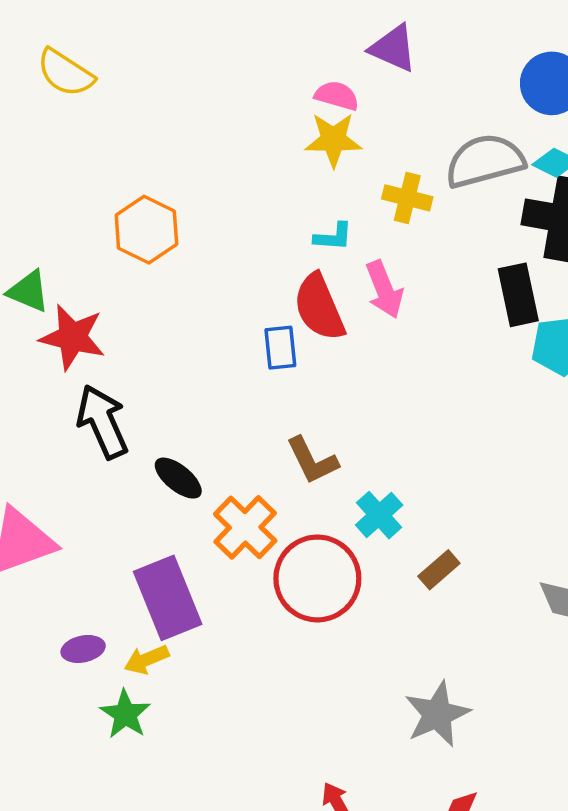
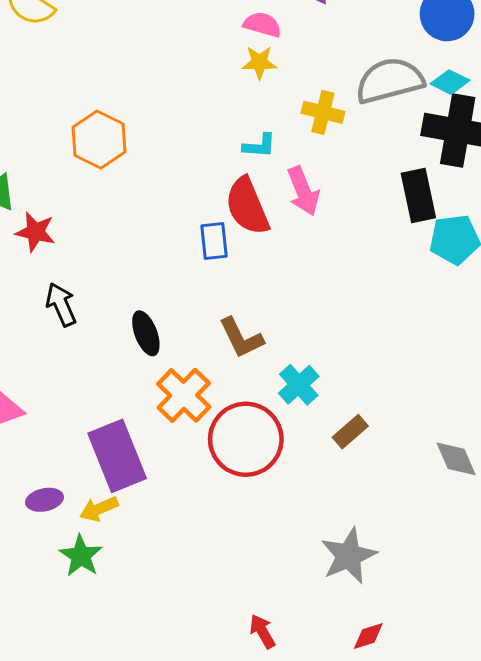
yellow star: (333, 140) -> (259, 62), size x0.7
red star: (72, 337) -> (35, 232), size x0.7
black arrow: (102, 422) -> (61, 305), size x0.7
black ellipse: (178, 478) -> (146, 333), moved, turned 30

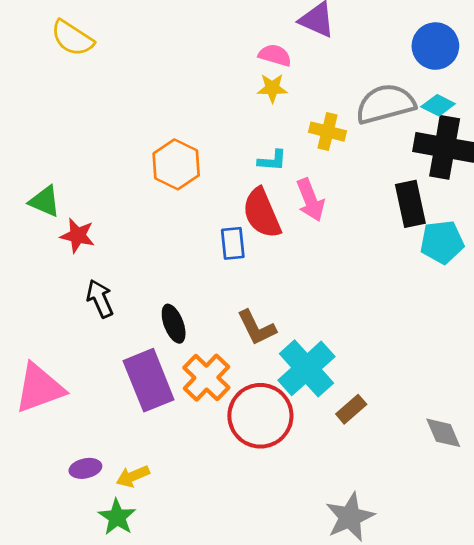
orange hexagon: (99, 140) -> (176, 164), moved
cyan cross: (299, 385) -> (306, 368), size x1.6
purple rectangle: (117, 456) -> (149, 380), moved

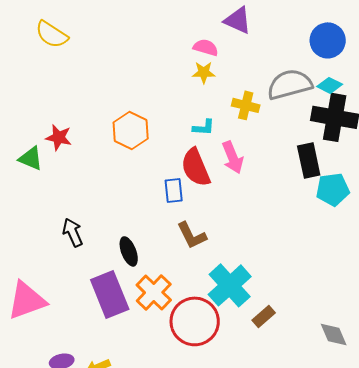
red star: (78, 235) -> (59, 137), moved
brown L-shape: (256, 328) -> (192, 235), moved

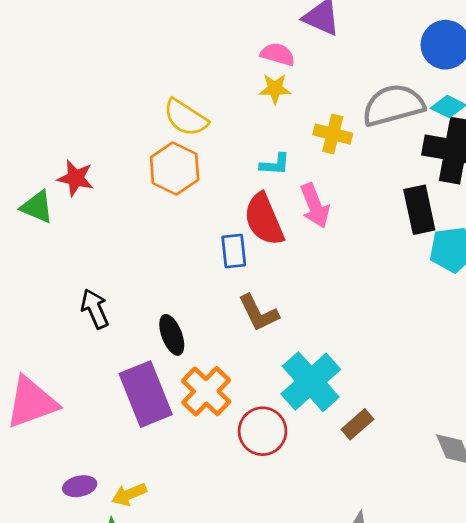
yellow semicircle: (52, 34) -> (186, 118), moved
red circle: (195, 321) -> (263, 431), size x0.7

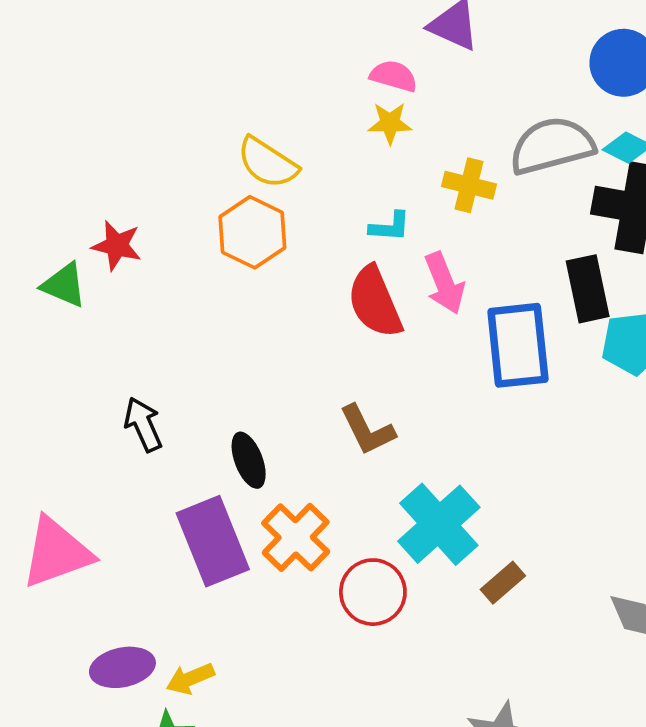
blue rectangle: (234, 251) -> (518, 345), moved, size x1.8
purple ellipse: (80, 486) -> (122, 667), size x1.4

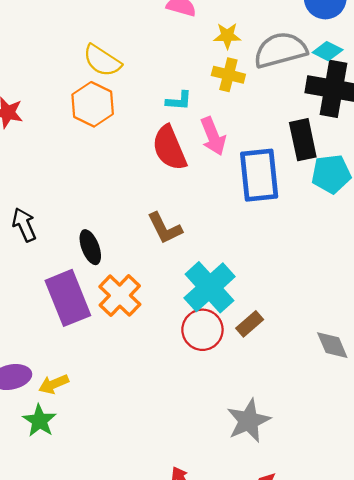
yellow star: (390, 123) -> (227, 36), moved
red circle: (373, 592) -> (202, 330), moved

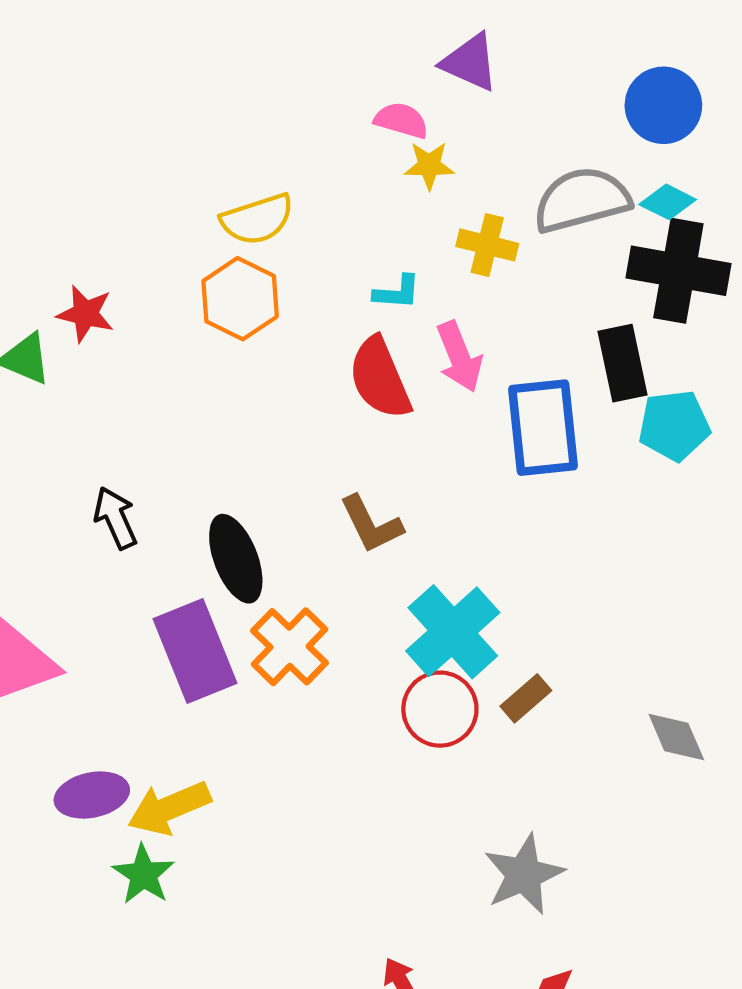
yellow star: (227, 36) -> (429, 165), moved
yellow semicircle: (102, 61) -> (257, 219), turned -51
black ellipse: (90, 247) -> (236, 559), size x1.4
yellow arrow: (54, 384) -> (169, 808), size x1.5

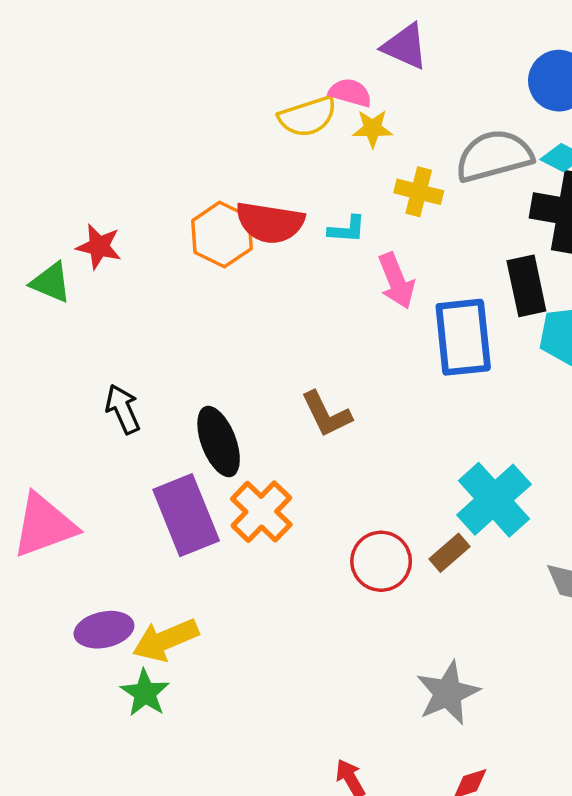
yellow semicircle: (257, 219) -> (308, 117), moved
red semicircle: (380, 378) -> (270, 223), moved, turned -58
cyan cross: (453, 632) -> (494, 500), moved

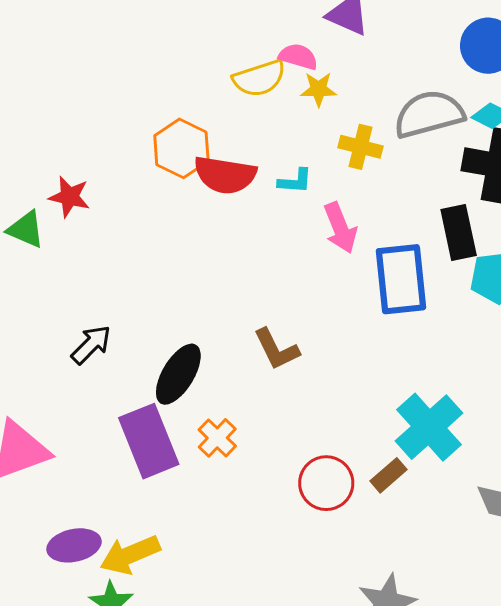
orange hexagon: (222, 235) -> (181, 148), moved
black arrow: (123, 409) -> (91, 345), turned 69
black ellipse: (219, 442) -> (178, 374), turned 52
orange cross: (261, 512) -> (217, 438), size x0.7

